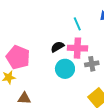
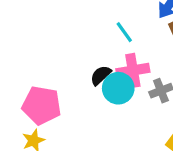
cyan circle: (65, 69) -> (118, 88), moved

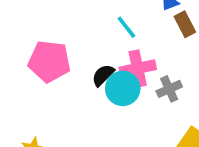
pink pentagon: (42, 105) -> (49, 61), moved

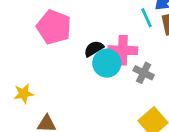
cyan line: (126, 27) -> (146, 18), moved
gray cross: (169, 89) -> (144, 73), turned 36

